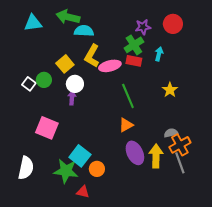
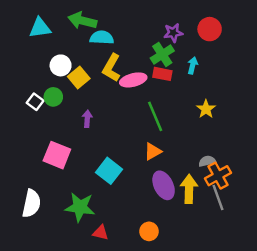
white circle: (75, 84) -> (61, 65), moved
cyan square: (80, 156) -> (109, 171), moved
orange circle: (97, 169) -> (149, 231), moved

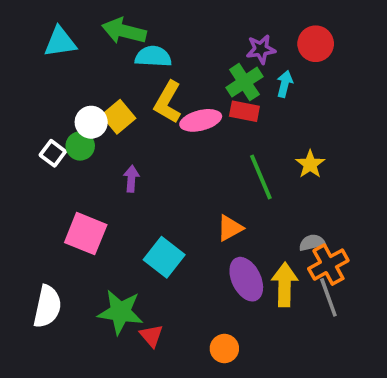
white circle: (61, 65) -> (91, 122), moved
cyan arrow: (193, 65) -> (285, 84), moved
green line: (155, 116) -> (261, 177), moved
red triangle: (101, 233) -> (151, 336), moved, turned 35

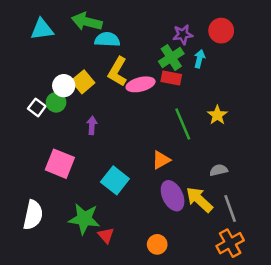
orange cross: (328, 265) -> (230, 243), moved
yellow arrow: (285, 285) -> (199, 200), turned -48

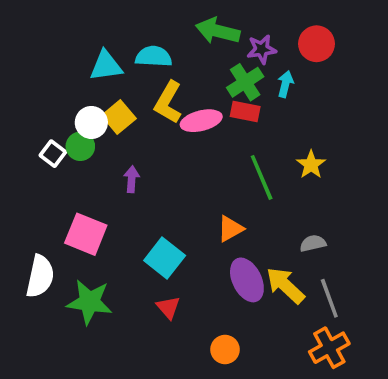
green arrow: (87, 22) -> (218, 31), moved
cyan triangle: (42, 29) -> (106, 66), moved
white semicircle: (33, 215) -> (40, 276), moved
green star: (84, 219) -> (89, 302), moved
red triangle: (106, 235) -> (168, 307), moved

